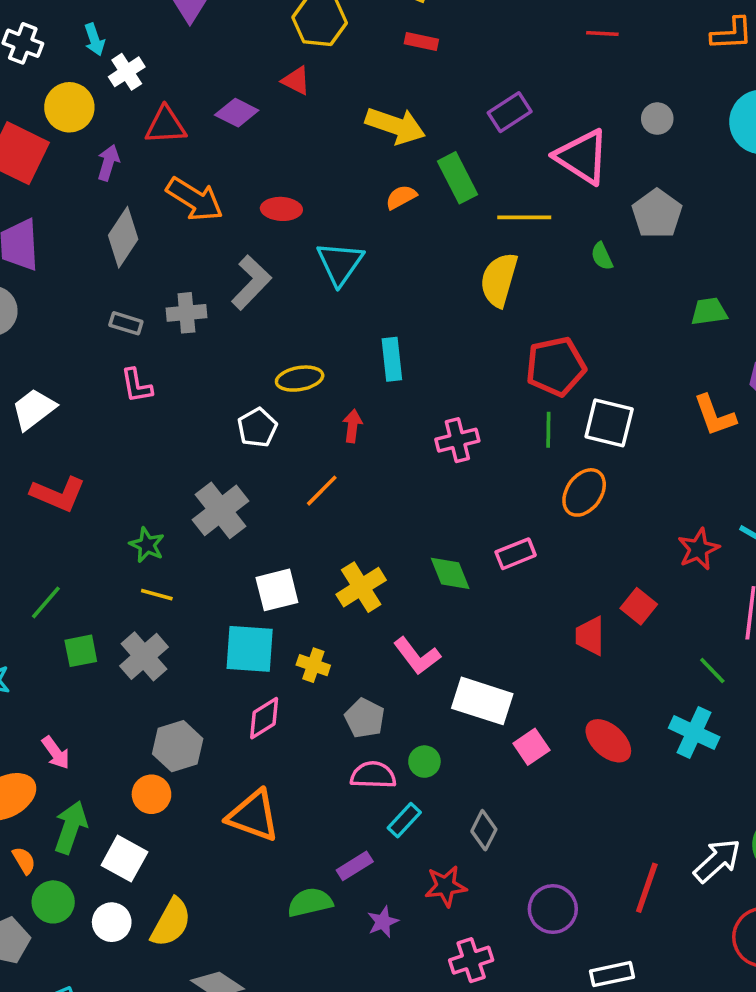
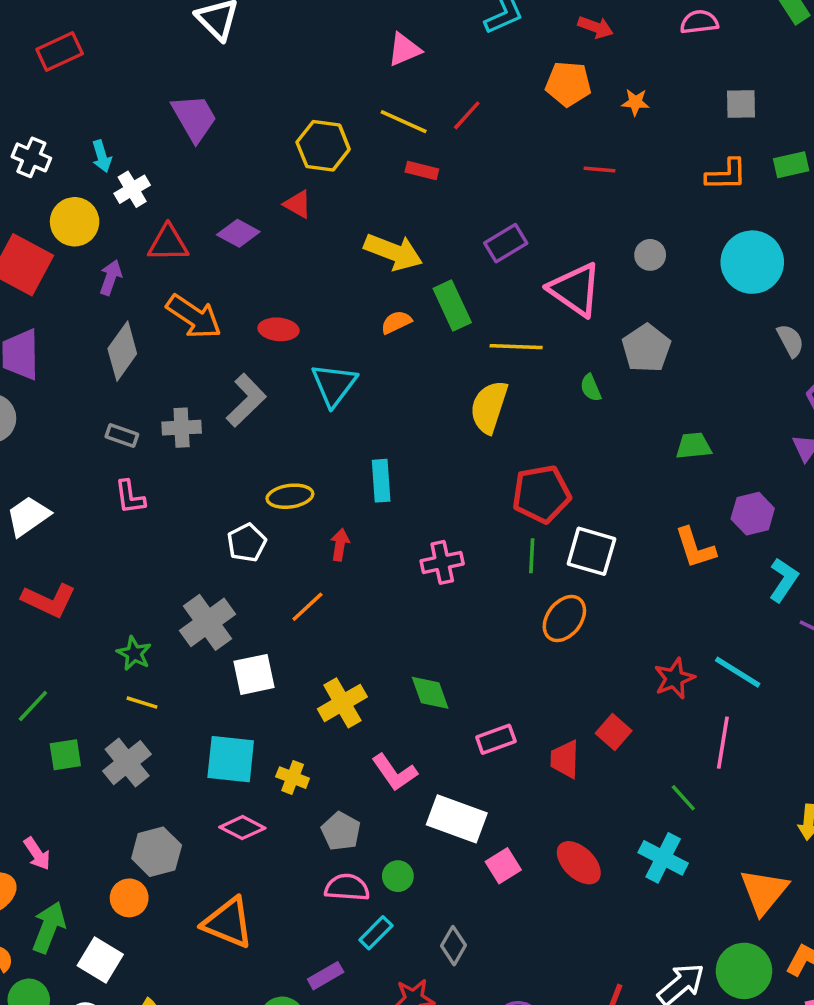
pink rectangle: (516, 554) -> (496, 739), moved
white square: (277, 590) -> (254, 674), moved
pink diamond: (264, 718) -> (242, 828), turned 57

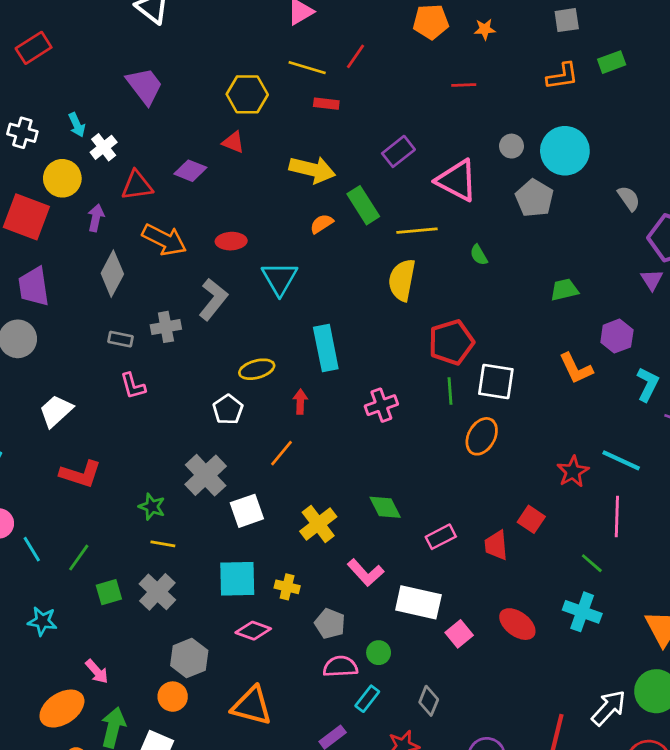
cyan circle: (752, 262) -> (565, 151), moved
gray pentagon: (646, 348) -> (534, 198), moved
cyan rectangle: (381, 481) -> (326, 348), size x1.4

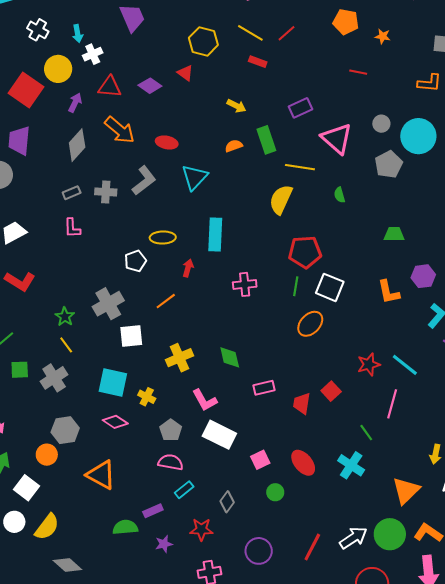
yellow arrow: (312, 170) -> (236, 106), size x0.6
gray rectangle: (120, 339) -> (72, 193), turned -48
yellow line: (163, 544) -> (66, 345), turned 30
white rectangle: (418, 602) -> (219, 435), moved
green circle: (379, 653) -> (275, 492), moved

